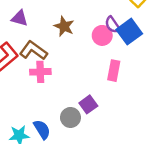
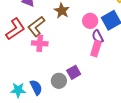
purple semicircle: (113, 25) -> (98, 37), moved
brown L-shape: (33, 50) -> (36, 26), turned -80

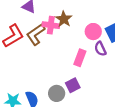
pink cross: (40, 43) -> (51, 25), moved
pink rectangle: (96, 49) -> (80, 58), moved

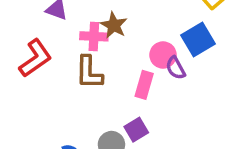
pink circle: (93, 32) -> (163, 55), moved
brown L-shape: (36, 34) -> (89, 72), moved, turned -50

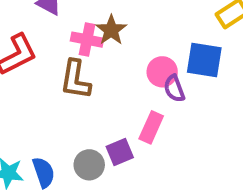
blue square: (198, 40) -> (204, 60), turned 32
pink rectangle: (144, 85) -> (151, 127), moved

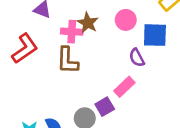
pink circle: (162, 72) -> (126, 20), moved
pink rectangle: (151, 127) -> (124, 87), turned 30

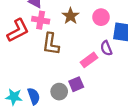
pink cross: (72, 32) -> (41, 20), moved
pink rectangle: (124, 87) -> (89, 60), moved

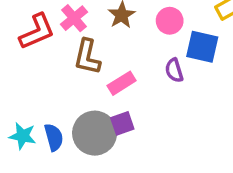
pink cross: (41, 20) -> (74, 18), turned 35
pink rectangle: (89, 60) -> (122, 83), moved
gray circle: (59, 92) -> (95, 133), size x1.6

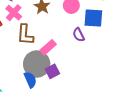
gray circle: (95, 133) -> (37, 64), moved
blue semicircle: (54, 137) -> (30, 80), moved

